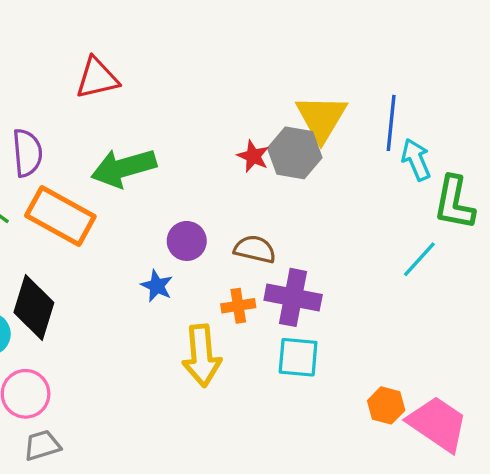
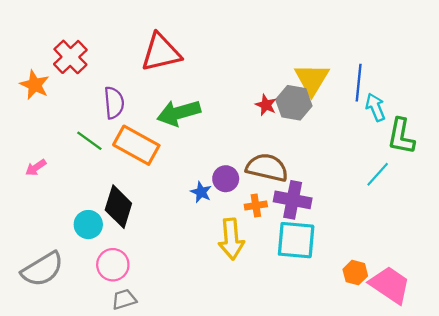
red triangle: (97, 78) -> (161, 52), size x1.4
purple circle: (187, 241) -> (226, 179), moved
brown semicircle: (255, 249) -> (267, 168), size x1.5
cyan square: (298, 357) -> (296, 240), size x1.4

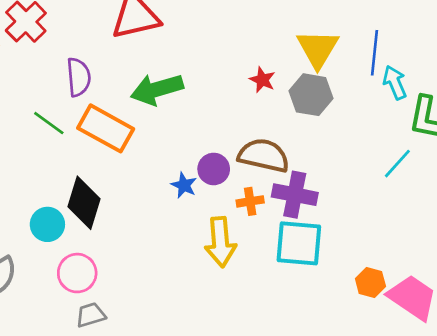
gray hexagon: (294, 103) -> (311, 95), moved

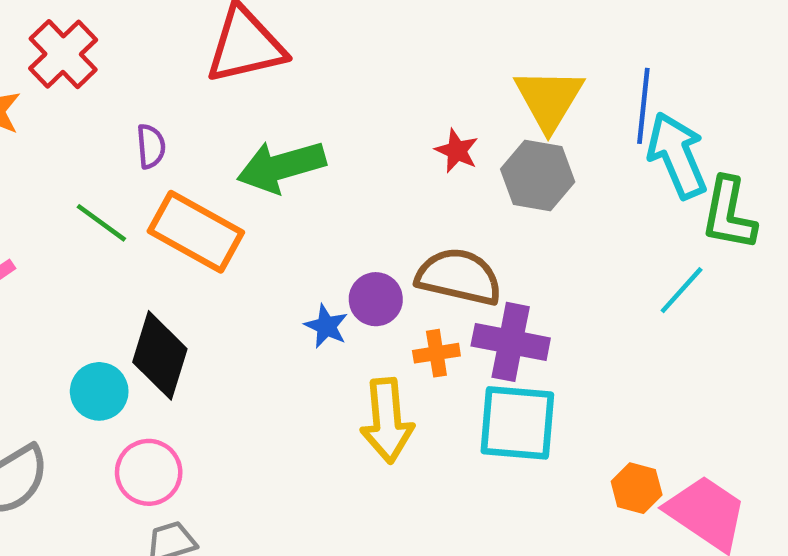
purple semicircle: (79, 77) -> (151, 146), size x0.7
cyan arrow: (395, 82) -> (677, 155), size x1.5

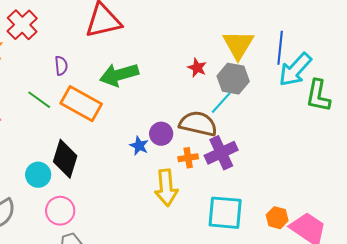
cyan arrow: (677, 155) -> (295, 70), turned -114
cyan line: (682, 290) -> (221, 103), moved
purple cross: (511, 342) -> (221, 153), turned -36
cyan square: (517, 423) -> (225, 213), moved

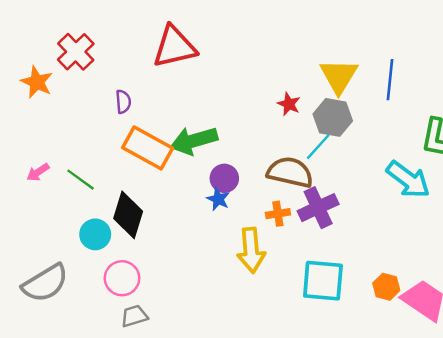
cyan arrow: (295, 70) -> (408, 180), moved, turned -96
green arrow: (119, 75) -> (194, 141), moved
green line: (39, 100) -> (81, 180), moved
purple circle: (161, 134) -> (224, 178), moved

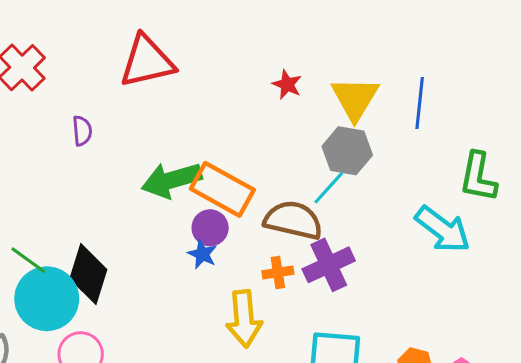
red star: (289, 104) -> (287, 85), moved
orange rectangle: (148, 148) -> (222, 189), moved
green line: (81, 180) -> (28, 260), moved
cyan circle: (95, 234) -> (47, 299), size x1.6

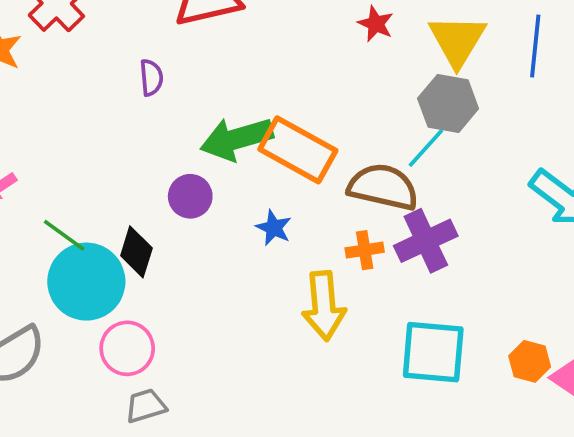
purple semicircle: (82, 131) -> (151, 78), moved
purple circle: (210, 228) -> (190, 196), moved
black diamond: (88, 274) -> (136, 252), size x0.7

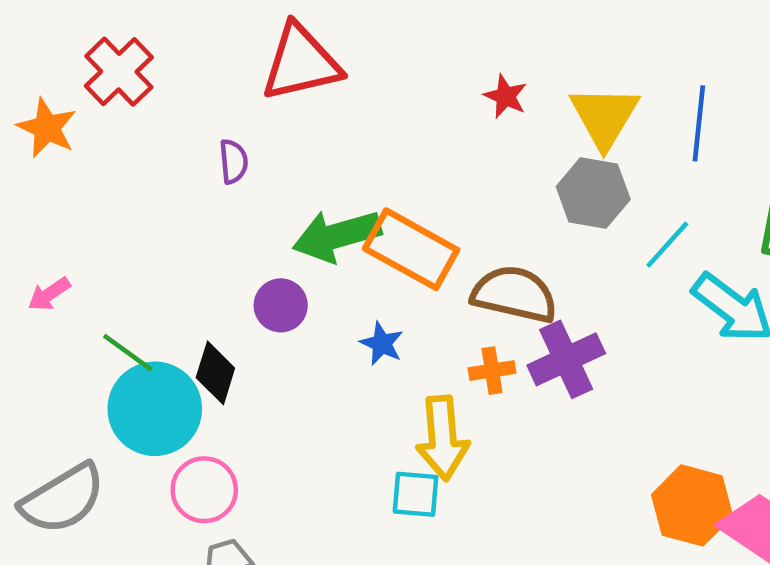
cyan line: (426, 148) -> (667, 245), moved
cyan square: (433, 352) -> (416, 494), moved, size x0.6
orange hexagon: (530, 361) -> (692, 505), size x1.6

